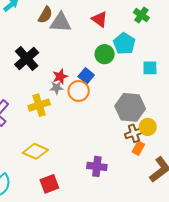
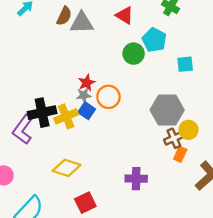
black cross: (27, 58) -> (42, 113), moved, turned 35
blue square: (86, 76) -> (87, 111), moved

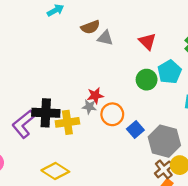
brown semicircle: (64, 16) -> (90, 27), turned 30
gray triangle: (82, 23) -> (105, 38), size x0.7
blue square: (87, 111) -> (135, 129), moved
brown cross: (174, 138) -> (164, 169), turned -30

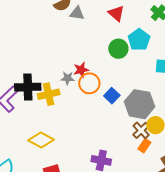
red star: (95, 96) -> (81, 70), moved

